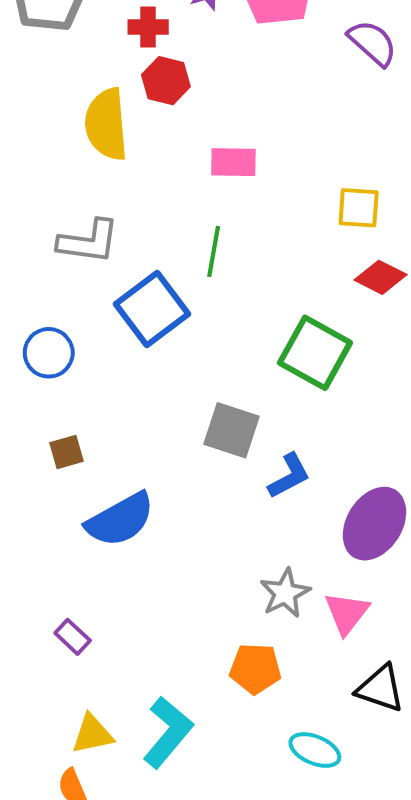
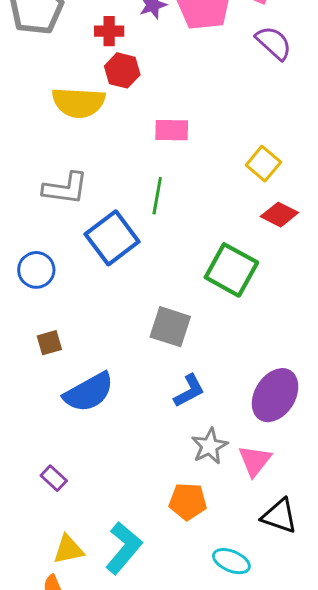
yellow semicircle: (106, 124) -> (79, 102), turned -82
yellow square: (359, 208) -> (263, 164), turned 36
blue L-shape: (289, 476) -> (189, 391), moved

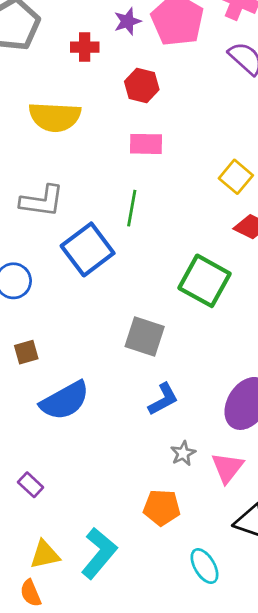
red hexagon: (122, 70) -> (142, 86), moved
gray star: (210, 446) -> (183, 453), size x0.7
cyan ellipse: (231, 561) -> (204, 566), turned 36

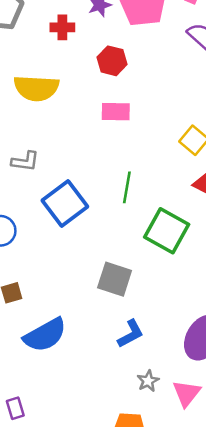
gray L-shape: (42, 201) -> (25, 161), size x0.7
green line: (132, 208) -> (127, 187), moved
purple rectangle: (31, 485) -> (15, 408), turned 30

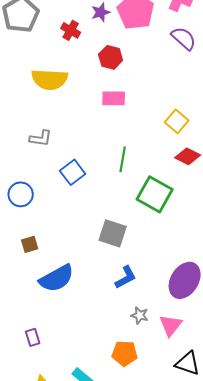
red cross: (62, 27) -> (71, 30), turned 30
blue square: (65, 203) -> (73, 172), size x0.7
gray star: (148, 381) -> (140, 315), turned -30

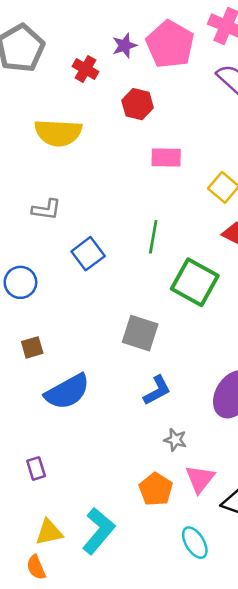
pink rectangle: (114, 98) -> (166, 157), moved
pink triangle: (171, 325) -> (200, 479), moved
orange pentagon: (125, 353) -> (156, 489), turned 30

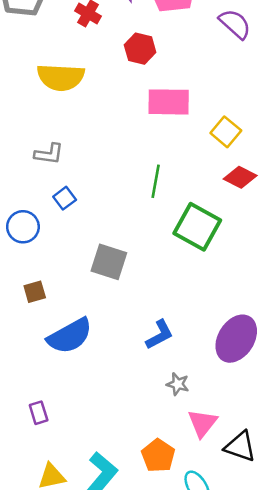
pink rectangle: (166, 157) -> (169, 102), size x1.4
blue square: (88, 254) -> (65, 198), moved, size x0.7
gray square: (140, 333) -> (109, 262), moved
orange pentagon: (156, 489) -> (158, 456), moved

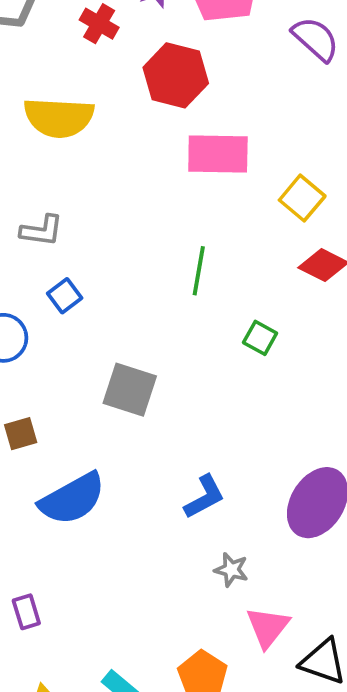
red hexagon: (140, 49) -> (176, 75), size x1.4
green square: (197, 227) -> (260, 338), size x0.5

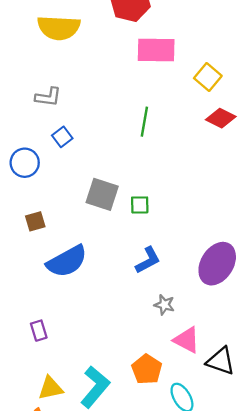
green square: (260, 338) -> (140, 205), moved, turned -30
pink triangle: (268, 627) -> (187, 340), turned -40

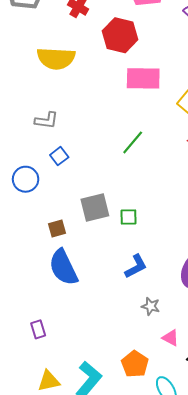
green line: (144, 122) -> (133, 142), turned 30
gray square: (102, 194) -> (95, 208), turned -32
brown square: (35, 221) -> (57, 229), moved
blue semicircle: (67, 261) -> (63, 267), turned 93
pink triangle: (187, 340) -> (171, 338), size x0.7

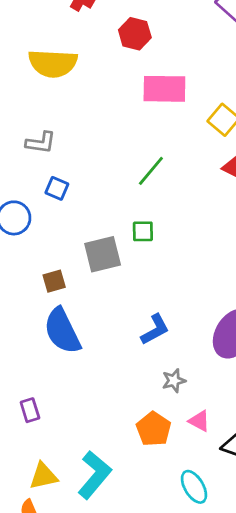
red hexagon: (120, 35) -> (135, 34), size x0.7
blue square: (59, 156) -> (57, 188), turned -30
green square: (128, 217) -> (143, 231), moved
gray star: (151, 306) -> (174, 381), turned -30
orange pentagon: (135, 364) -> (154, 429), moved

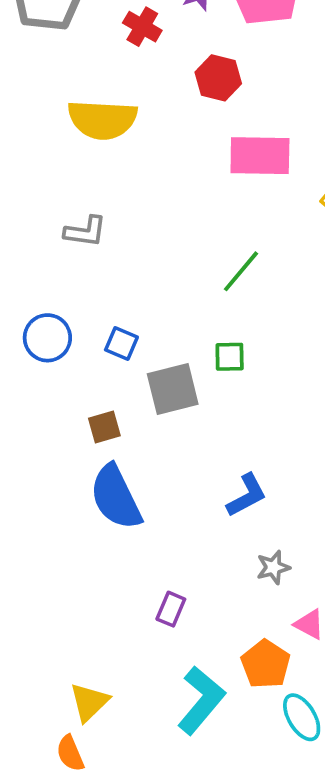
blue square: (57, 188) -> (121, 343), moved
purple rectangle: (30, 410) -> (171, 609), moved, turned 40
orange pentagon: (154, 429) -> (266, 664), moved
cyan L-shape: (94, 475) -> (201, 700), moved
yellow triangle: (43, 476) -> (89, 702), turned -32

